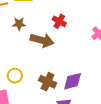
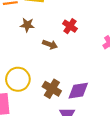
brown arrow: (42, 40) -> (50, 45), size x0.6
yellow circle: (15, 76) -> (18, 79), size x1.5

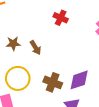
brown star: (27, 25) -> (13, 44), moved
brown arrow: (50, 45) -> (35, 48), moved, turned 48

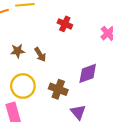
purple diamond: (79, 80) -> (88, 73), moved

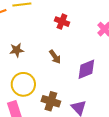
brown arrow: (40, 55) -> (55, 57), moved
brown cross: (58, 89) -> (51, 101), moved

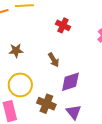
purple diamond: (86, 69) -> (70, 82), moved

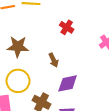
brown star: (16, 51) -> (18, 47), size x1.5

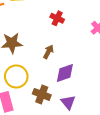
brown arrow: (54, 60) -> (48, 52), turned -120

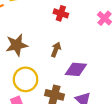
purple diamond: (65, 73) -> (76, 69), turned 30

